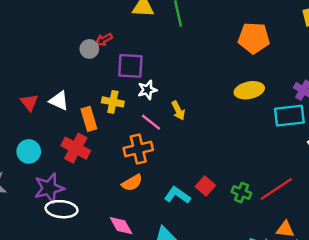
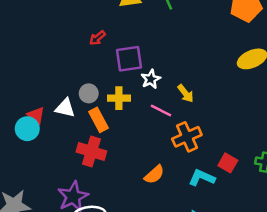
gray circle: (89, 49) -> (89, 93), moved
orange cross: (138, 149) -> (187, 137), moved
cyan circle: (29, 151) -> (27, 129), moved

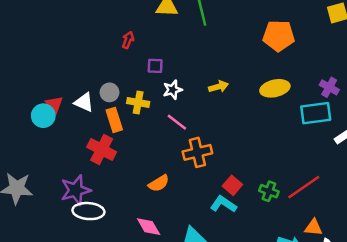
red arrow: (97, 38) -> (128, 40), turned 140
purple square: (129, 59) -> (155, 66), size x0.6
yellow arrow: (186, 93) -> (218, 87), moved, turned -78
cyan L-shape: (202, 178) -> (223, 204), moved

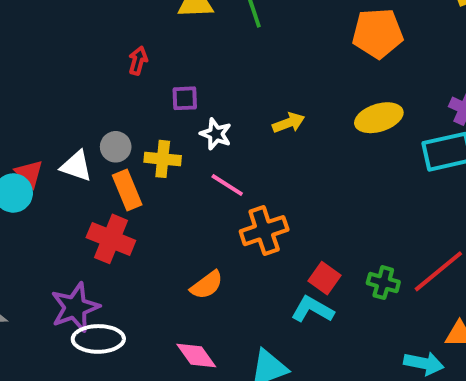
white star: (173, 90) -> (216, 134), turned -30

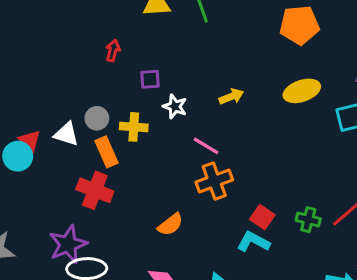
pink line: (227, 185) -> (206, 146), moved

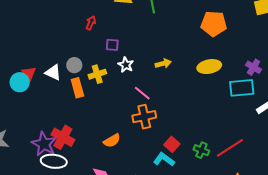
yellow cross: (134, 127) -> (97, 74), turned -30
red cross: (95, 190) -> (63, 137), moved
purple star: (68, 244) -> (44, 144), turned -30

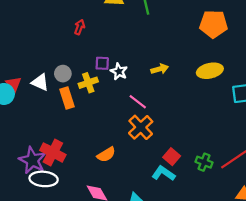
purple square: (112, 45) -> (102, 63), moved
orange cross: (144, 117) -> (141, 127), turned -30

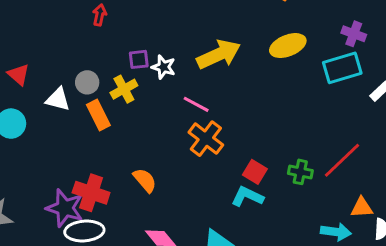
yellow arrow: (160, 69) -> (219, 54), size x1.8
red triangle: (14, 84) -> (19, 75), moved
orange semicircle: (106, 155) -> (145, 180), moved, turned -90

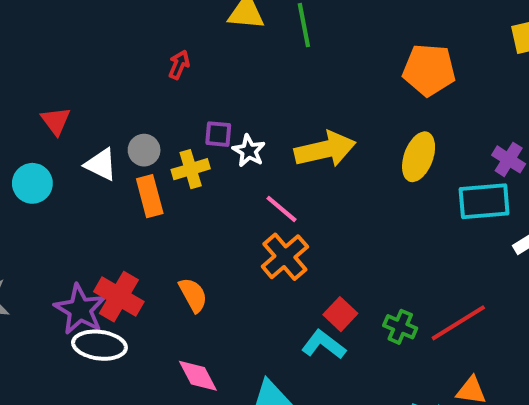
yellow ellipse: (288, 46) -> (419, 157), turned -60

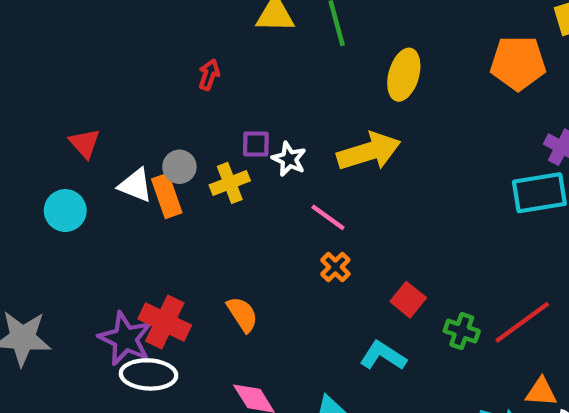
orange pentagon: (429, 70) -> (518, 63), moved
yellow ellipse: (419, 157) -> (404, 75), moved
orange rectangle: (150, 196) -> (167, 196), moved
orange cross: (285, 257) -> (335, 267), size x0.6
red square: (340, 314) -> (408, 300), moved

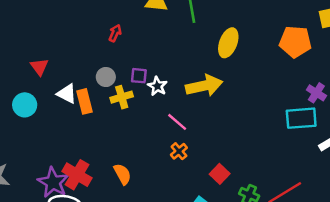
gray circle: (179, 167) -> (106, 77), moved

